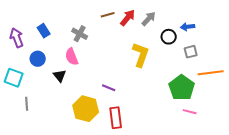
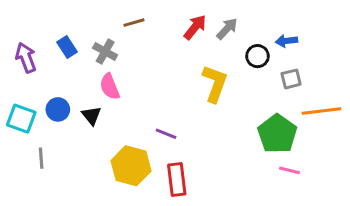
brown line: (108, 15) -> (134, 23), moved
gray cross: (80, 34) -> (105, 52), moved
blue circle: (38, 59) -> (58, 109), moved

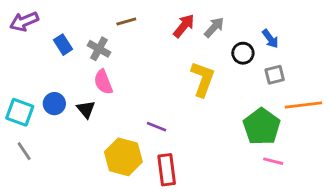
blue arrow: (286, 41) -> (270, 39), turned -120
purple arrow: (26, 58) -> (24, 22), moved, turned -92
gray line: (41, 158) -> (24, 151), moved, turned -30

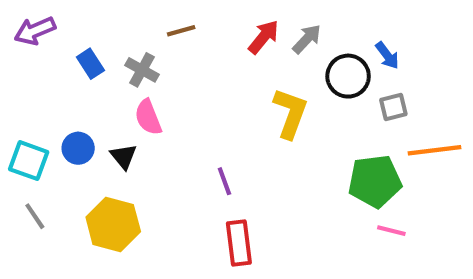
black circle: (243, 53) -> (348, 76), size x1.4
purple line: (157, 127) -> (224, 181), turned 48
green pentagon: (262, 127) -> (375, 181), turned 30
yellow hexagon: (123, 157) -> (113, 224), moved

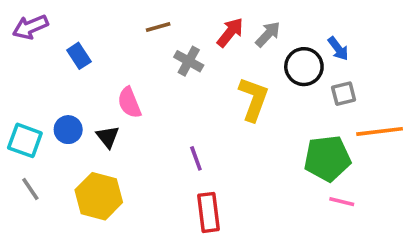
gray cross: (142, 70) -> (189, 61), moved

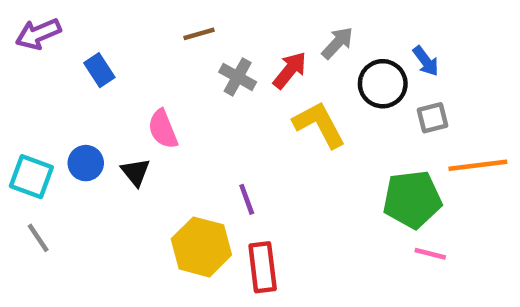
red arrow: (230, 32) -> (290, 70), moved
yellow L-shape: (254, 99) -> (319, 125), turned -48
yellow hexagon: (99, 196) -> (201, 247), moved

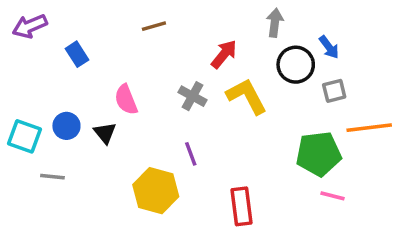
gray arrow: (337, 43) -> (275, 23), moved, turned -36
gray cross: (238, 77) -> (192, 96), moved
gray line: (38, 238) -> (52, 177), moved, turned -50
red rectangle: (263, 267) -> (241, 206), moved

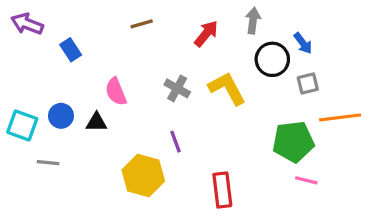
purple arrow: (30, 26) -> (27, 24), turned 44
red arrow: (224, 54) -> (206, 34), moved
black triangle: (105, 133) -> (96, 122), turned -50

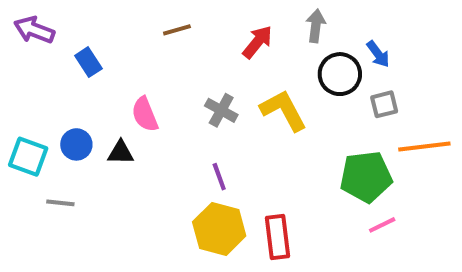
yellow hexagon: (143, 175) -> (219, 229), moved
pink line: (306, 180) -> (382, 225), turned -40

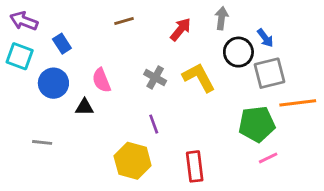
gray square: (384, 104) -> (269, 73), size x1.6
blue circle: (76, 144) -> (53, 83), moved, size x1.4
cyan square: (28, 157) -> (20, 56), moved
yellow hexagon: (219, 229) -> (133, 161), moved

